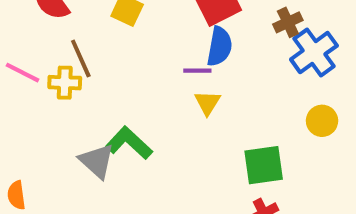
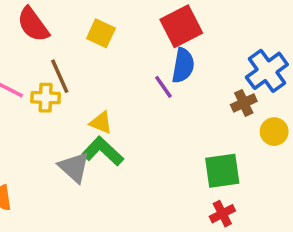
brown cross: (288, 22) -> (244, 103), moved
purple line: (197, 71) -> (163, 87), turned 55
yellow triangle: (207, 103) -> (101, 123), moved, turned -40

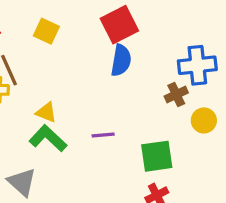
blue cross: (267, 71) -> (197, 65), turned 30
purple line: (163, 87) -> (103, 135), moved, turned -60
gray triangle: (74, 167) -> (22, 182), moved

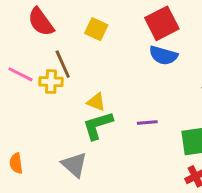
blue semicircle: (121, 60) -> (163, 55), turned 96
green L-shape: (48, 138) -> (98, 125), turned -60

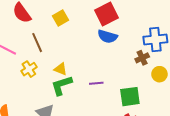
yellow square: (96, 29) -> (61, 18), turned 35
yellow cross: (51, 82) -> (29, 69), moved, turned -35

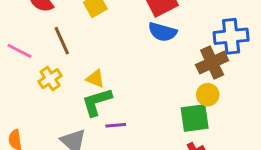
brown cross: (142, 58) -> (212, 63), size x1.5
yellow circle: (159, 74) -> (208, 95), moved
purple line: (96, 83) -> (116, 125), moved

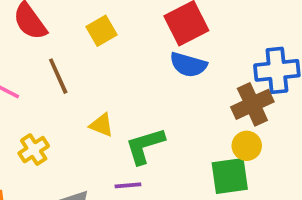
yellow cross: (50, 79) -> (34, 150), moved
green L-shape: (97, 102) -> (145, 146), moved

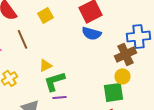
yellow triangle: (102, 125) -> (45, 65), turned -48
green L-shape: (145, 146) -> (54, 81), moved

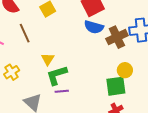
brown cross: (125, 54) -> (117, 37), moved
yellow triangle: (45, 65) -> (48, 59), turned -32

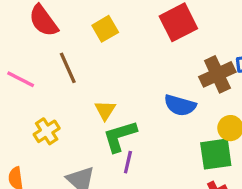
blue semicircle: (94, 27) -> (180, 105), moved
purple line: (62, 91) -> (128, 162), turned -72

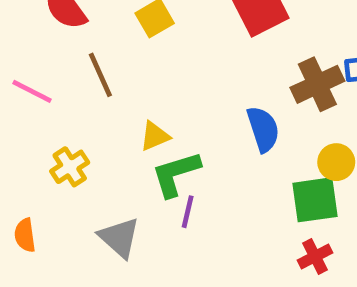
blue semicircle: (180, 105) -> (263, 129), turned -124
yellow triangle: (105, 110) -> (155, 136), turned 35

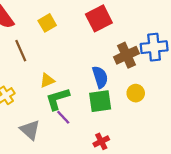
green square: (315, 200) -> (100, 101), moved
purple line: (188, 212) -> (63, 117), turned -56
red cross: (315, 256) -> (101, 141), moved

